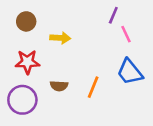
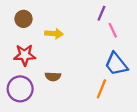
orange line: (93, 87) -> (101, 89), moved

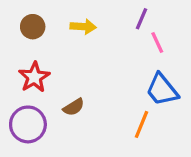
yellow arrow: (54, 34) -> (83, 27), moved
red star: (25, 55) -> (34, 77), turned -30
brown semicircle: (53, 76) -> (74, 107), turned -35

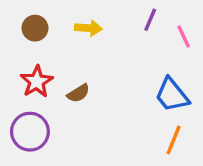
pink line: (157, 42) -> (184, 36), moved
brown semicircle: (74, 107) -> (78, 93), moved
orange line: (141, 124) -> (174, 140), moved

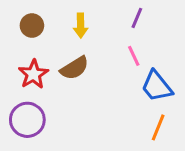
yellow arrow: (88, 28) -> (81, 26), turned 85
pink line: (184, 36) -> (134, 56), moved
brown semicircle: (78, 93) -> (74, 68), moved, size x1.4

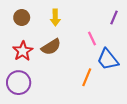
purple line: (137, 18) -> (114, 18), moved
orange line: (158, 127) -> (87, 77), moved

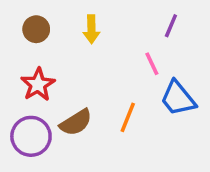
purple line: (114, 18) -> (171, 26), moved
brown semicircle: (51, 47) -> (76, 123), moved
orange line: (87, 77) -> (128, 117), moved

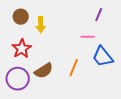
yellow arrow: (91, 29) -> (41, 25), moved
pink line: (152, 64) -> (88, 37), turned -64

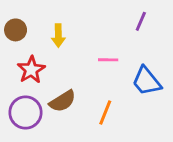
brown circle: (21, 17) -> (16, 30), moved
pink line: (88, 37) -> (108, 60), moved
orange line: (74, 68) -> (105, 112), moved

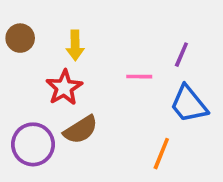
purple line: (141, 21) -> (181, 55), moved
red star: (31, 70) -> (64, 88), moved
orange line: (105, 112) -> (161, 154), moved

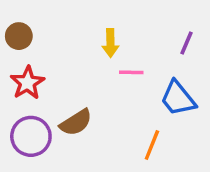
yellow arrow: (75, 45) -> (110, 43), moved
purple line: (181, 55) -> (187, 43), moved
red star: (64, 88) -> (27, 83), moved

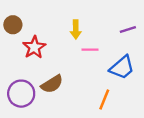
purple line: (187, 43) -> (128, 29), turned 49
red star: (27, 83) -> (34, 47), moved
blue trapezoid: (178, 98) -> (122, 67), turned -92

